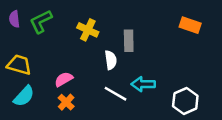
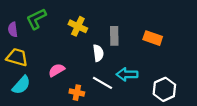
purple semicircle: (14, 19) -> (13, 29), moved
orange rectangle: (190, 25) -> (153, 38), moved
orange cross: (66, 102) -> (77, 93), moved, turned -32

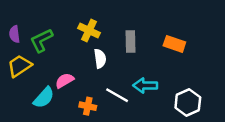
green L-shape: (36, 19) -> (41, 40), moved
white semicircle: (98, 53) -> (100, 59), moved
yellow trapezoid: (17, 57) -> (19, 66), turned -50
cyan semicircle: (21, 85) -> (44, 98), moved

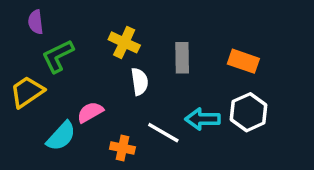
purple semicircle: (15, 34) -> (36, 22), moved
white hexagon: (188, 102) -> (248, 112), moved

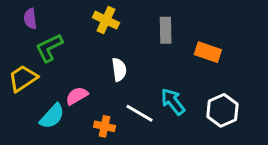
yellow cross: (124, 42) -> (106, 20), moved
gray rectangle: (182, 58) -> (166, 30), moved
white hexagon: (248, 112) -> (222, 110), moved
cyan arrow: (203, 119) -> (173, 102), turned 52

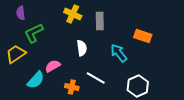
gray rectangle: (166, 30) -> (100, 21), moved
cyan arrow: (173, 102) -> (119, 53), moved
white hexagon: (222, 110) -> (138, 86), moved

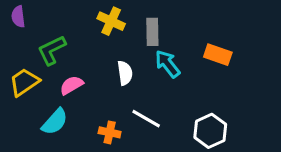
purple semicircle: (21, 13) -> (18, 17), moved
cyan arrow: (119, 53) -> (168, 64), moved
pink semicircle: (53, 66) -> (72, 85), moved

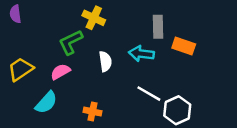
gray rectangle: (152, 32) -> (158, 27), moved
green L-shape: (52, 50) -> (71, 42), moved
cyan arrow: (168, 64) -> (141, 54), turned -45
white line: (146, 119) -> (149, 94), moved

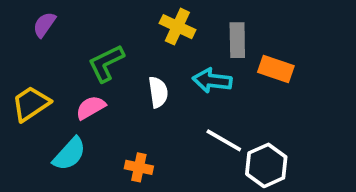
purple semicircle: (15, 14) -> (44, 25), moved, turned 42
yellow cross: (94, 18) -> (177, 27), moved

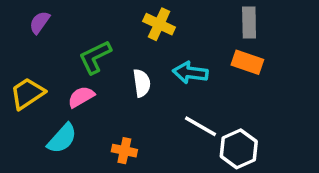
gray rectangle: (237, 40) -> (249, 22), moved

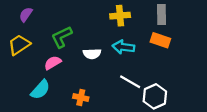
yellow cross: (159, 24) -> (120, 16), moved, turned -30
white semicircle: (142, 83) -> (92, 54), turned 96
yellow trapezoid: (27, 93) -> (19, 45), moved

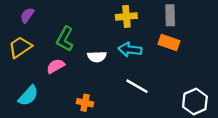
green L-shape: (62, 37) -> (65, 39), turned -35
cyan semicircle: (40, 90) -> (28, 96), moved
white hexagon: (155, 96) -> (195, 102), moved

